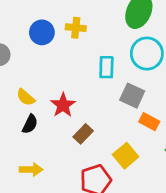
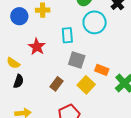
gray square: (132, 96) -> (77, 60), moved
red star: (63, 105) -> (37, 47), moved
yellow square: (126, 156) -> (86, 85), moved

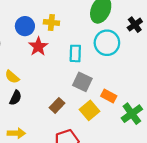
red star: (37, 47) -> (38, 47), moved

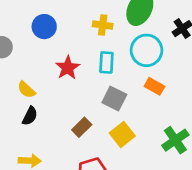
yellow cross: (51, 22) -> (103, 25), moved
red star: (38, 47) -> (68, 68), moved
orange rectangle: (109, 96) -> (154, 86), moved

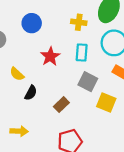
black semicircle: (30, 116) -> (31, 93), moved
yellow square: (122, 135) -> (106, 103), moved, turned -30

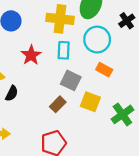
yellow cross: (79, 22) -> (60, 19), size x1.6
brown rectangle: (61, 105) -> (58, 104), moved

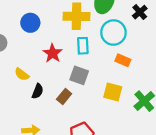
gray square: (71, 80) -> (79, 75), moved
brown rectangle: (58, 104) -> (64, 96), moved

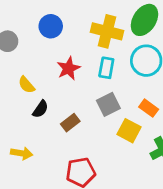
orange rectangle: (123, 60) -> (149, 108), moved
gray square: (79, 75) -> (108, 104), moved, turned 30

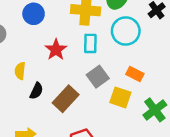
yellow semicircle: (26, 85) -> (20, 71), turned 56
brown rectangle: (70, 123) -> (66, 99), size x1.5

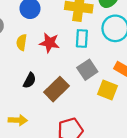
red star: (56, 50) -> (49, 43), turned -30
yellow semicircle: (20, 71) -> (22, 42), moved

